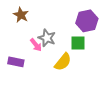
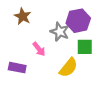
purple hexagon: (87, 21) -> (78, 21), moved
gray star: (47, 38) -> (60, 32), moved

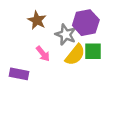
brown star: (23, 16) -> (37, 20), moved
yellow semicircle: (68, 68) -> (75, 55), moved

